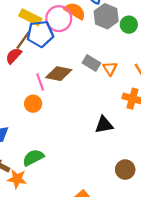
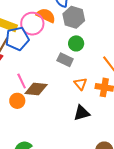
green circle: (129, 25) -> (76, 43), moved
orange triangle: (110, 68) -> (80, 84), moved
brown diamond: (59, 74) -> (36, 89), moved

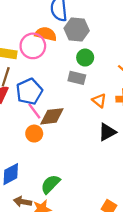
blue pentagon: (17, 39) -> (29, 91), moved

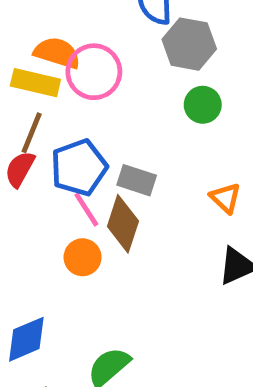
orange semicircle: (46, 34) -> (57, 53), moved
gray rectangle: (77, 78) -> (137, 180), moved
brown diamond: (52, 116) -> (123, 224), turned -70

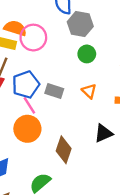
orange triangle: (225, 198) -> (89, 91), moved
brown diamond: (123, 224) -> (64, 150), moved
orange circle: (83, 257) -> (27, 129), size x1.5

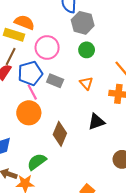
pink circle: (33, 38) -> (47, 47), moved

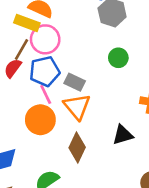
pink circle: (47, 47) -> (45, 39), moved
green circle: (87, 50) -> (118, 58), moved
orange triangle: (86, 83) -> (77, 107), moved, size x1.6

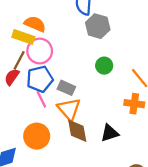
orange circle: (40, 120) -> (37, 136), moved
brown diamond: (77, 148) -> (77, 131), moved, turned -35

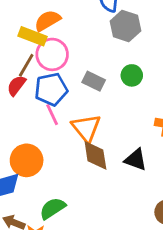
orange semicircle: (35, 24) -> (48, 21), turned -55
gray rectangle: (66, 88) -> (94, 81), moved
black triangle: (110, 133) -> (136, 160), turned 36
orange circle: (37, 136) -> (27, 160), moved

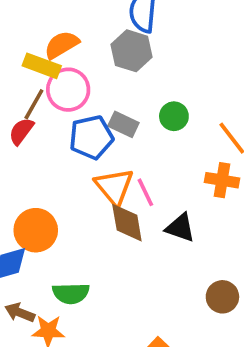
gray hexagon: (125, 26) -> (132, 51), moved
blue pentagon: (51, 89) -> (91, 137), moved
pink line: (52, 115) -> (145, 192), moved
green semicircle: (53, 208) -> (71, 293), turned -148

